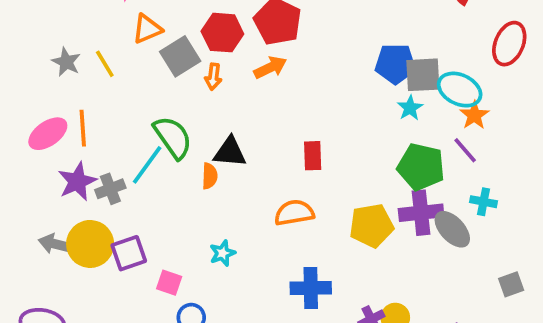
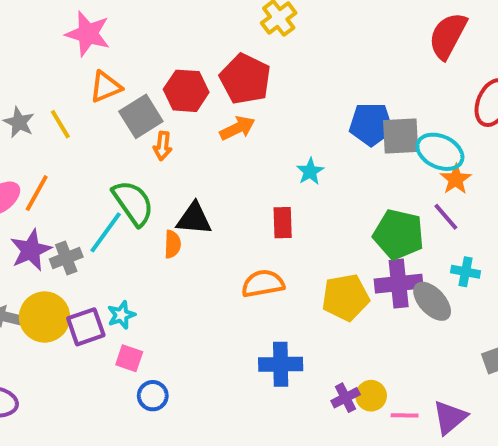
orange arrow: (213, 77) -> (163, 146), moved
cyan star: (410, 108) -> (310, 171), moved
orange line: (83, 128) -> (37, 193), turned 33
cyan star: (222, 253) -> (121, 315), moved

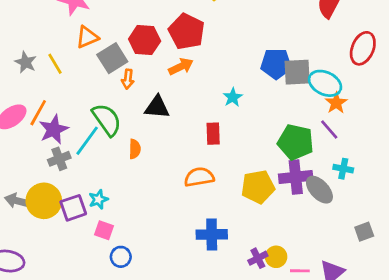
black triangle: (194, 219) -> (157, 107), moved
purple star: (31, 250) -> (54, 129), moved

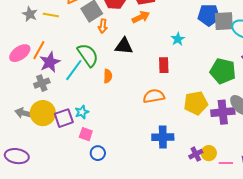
yellow line: (55, 64) -> (51, 15), turned -49
gray cross: (59, 159) -> (42, 83), moved
purple cross: (296, 177) -> (223, 112), moved

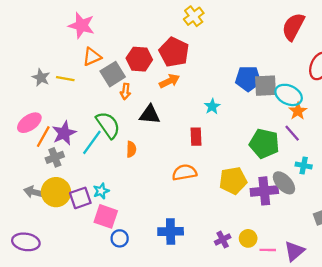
orange line: (39, 50) -> (43, 137), moved
pink square: (86, 134) -> (106, 216), size x1.5
blue cross: (163, 137) -> (171, 231), moved
purple cross: (196, 154) -> (223, 240), moved

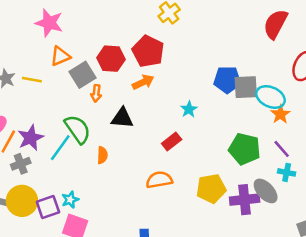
purple line: (292, 133) -> (282, 149), moved
red rectangle: (196, 137) -> (172, 142), turned 54

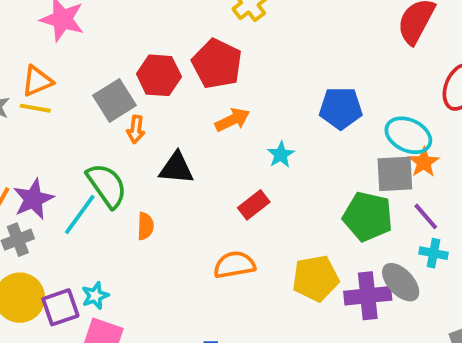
orange triangle: (60, 56) -> (37, 81), moved
orange arrow: (143, 82) -> (232, 120), moved
gray square: (246, 87) -> (395, 174), moved

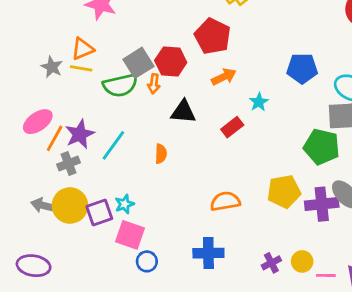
red hexagon: (159, 75) -> (171, 61), moved
green semicircle: (107, 185) -> (120, 85), moved, turned 112
red rectangle: (254, 205) -> (232, 127), moved
orange semicircle: (234, 265) -> (225, 201), moved

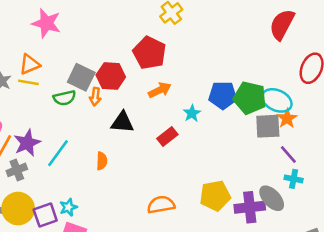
gray square: (138, 63) -> (81, 77), turned -32
blue pentagon: (302, 68) -> (223, 95), moved
green semicircle: (120, 85) -> (64, 98), size x0.7
green pentagon: (322, 147) -> (250, 98), moved

